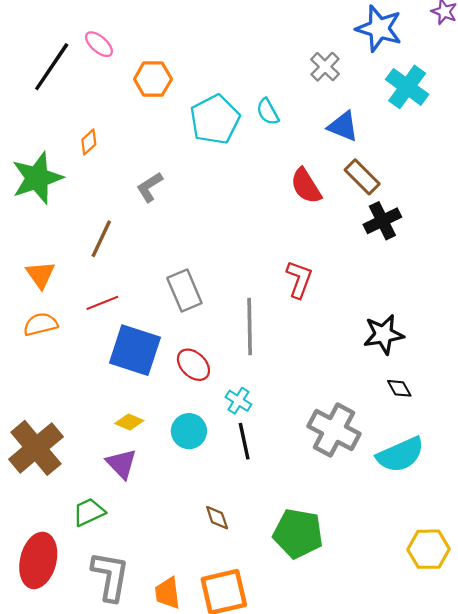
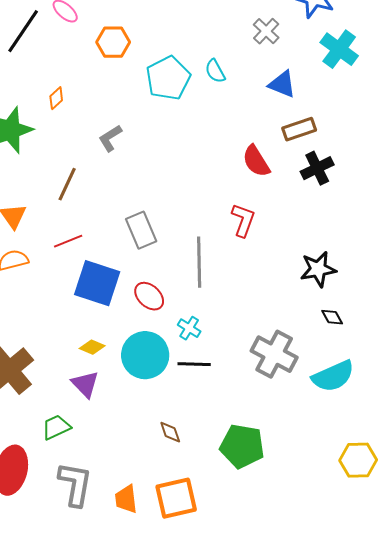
brown rectangle: (362, 177) -> (299, 129), turned -64
red semicircle: (306, 186) -> (256, 161), moved
cyan circle: (189, 431) -> (145, 355), size x1.5
black line: (244, 441) -> (194, 364), turned -76

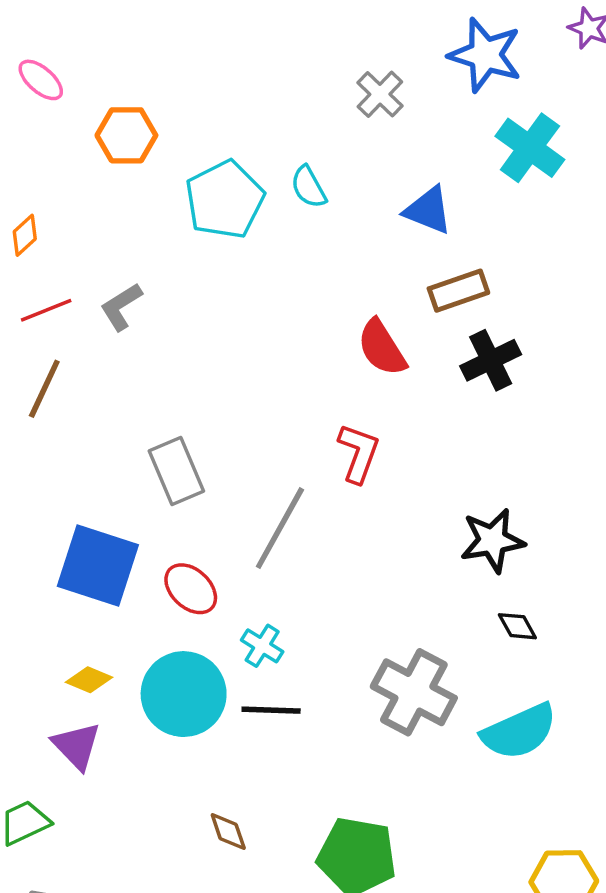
gray cross: (266, 31) -> (380, 94), moved
red line: (68, 241) -> (46, 310), moved
gray line: (199, 262) -> (280, 528), turned 30

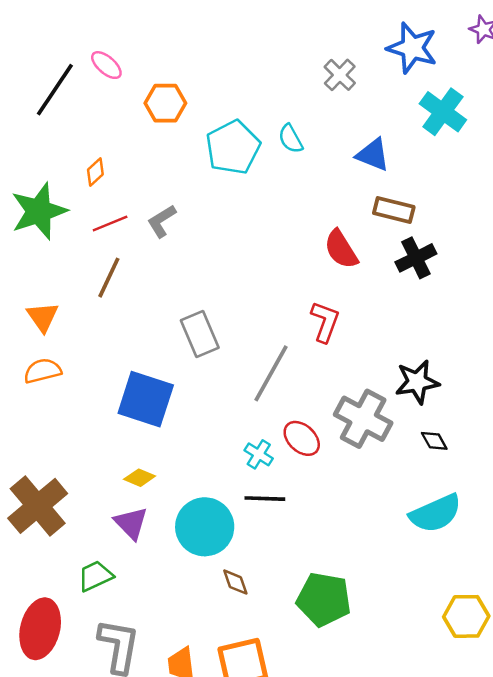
brown rectangle: (458, 291) -> (394, 210), turned 33
red ellipse: (191, 589) -> (302, 438), moved
gray cross: (414, 692) -> (363, 419), moved
cyan circle: (184, 694) -> (205, 527), moved

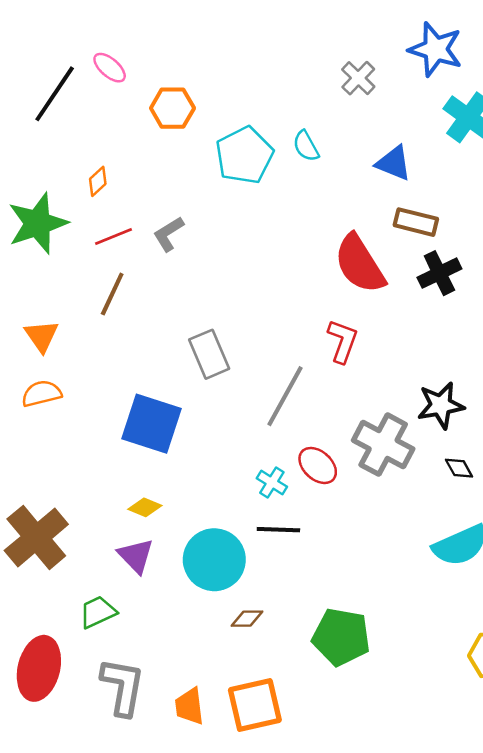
red semicircle: (341, 249) -> (360, 264), size x1.4
brown diamond: (235, 582) -> (247, 619), turned -72

